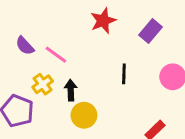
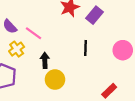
purple rectangle: (151, 31) -> (94, 15), moved
yellow cross: (43, 84) -> (17, 49), moved

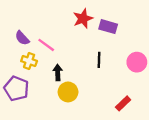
purple rectangle: (94, 15) -> (108, 27), turned 66
yellow cross: (17, 49) -> (29, 61), turned -35

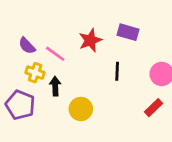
red star: (83, 19) -> (90, 40), moved
black arrow: (58, 72) -> (55, 86), moved
red rectangle: (123, 103) -> (154, 108), moved

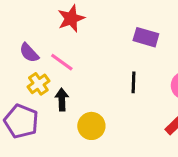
red star: (90, 40) -> (71, 18), moved
yellow cross: (35, 73) -> (38, 84), turned 36

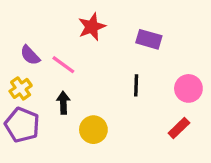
red star: (71, 18) -> (92, 27), moved
yellow cross: (38, 84) -> (21, 88), moved

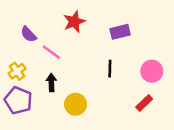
purple rectangle: (149, 39) -> (120, 32), turned -30
purple semicircle: (30, 55) -> (29, 34), moved

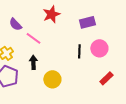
pink circle: (152, 71) -> (99, 48), moved

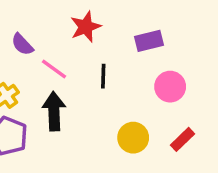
black line: (79, 51) -> (103, 76), moved
black arrow: (33, 62) -> (54, 111), size x1.5
yellow circle: (52, 79) -> (133, 138), moved

